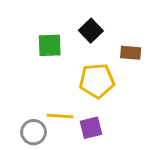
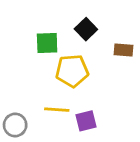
yellow pentagon: (97, 81) -> (72, 71), moved
gray circle: (34, 132) -> (15, 125), moved

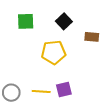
green square: (47, 43) -> (26, 21), moved
yellow line: (57, 110) -> (41, 92), moved

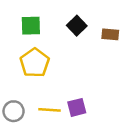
brown rectangle: (92, 37) -> (110, 34), moved
yellow pentagon: (54, 52) -> (35, 63), moved, turned -30

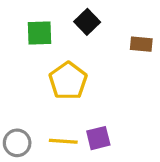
black square: (77, 26) -> (87, 22), moved
yellow pentagon: (35, 63) -> (68, 81), moved

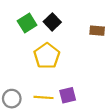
black square: (87, 22) -> (52, 22), moved
green square: (39, 33) -> (27, 23), turned -30

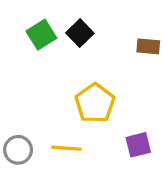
yellow pentagon: (47, 56) -> (95, 103), moved
purple square: (68, 95) -> (138, 145), moved

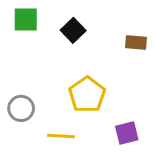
green square: (41, 35) -> (26, 20), moved, turned 32
gray circle: (18, 150) -> (21, 108), moved

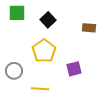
yellow pentagon: (87, 95) -> (44, 51), moved
purple square: (127, 133) -> (74, 69), moved

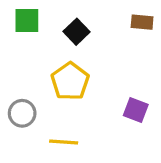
brown rectangle: (89, 28) -> (142, 22), moved
purple square: (74, 69) -> (136, 110), moved, turned 35

